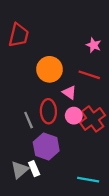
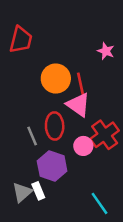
red line: (89, 75) -> (81, 85), moved, turned 60
pink triangle: (69, 92) -> (78, 105), size x1.5
pink circle: (74, 116) -> (83, 146), moved
cyan line: (88, 180) -> (100, 203), turned 45

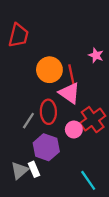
pink star: (106, 51) -> (96, 55), moved
gray line: (32, 136) -> (28, 121), turned 56

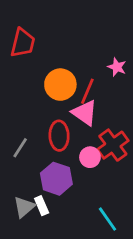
red line: (72, 75) -> (87, 91), turned 35
gray line: (28, 121) -> (20, 148), moved

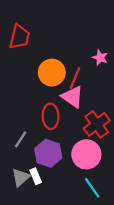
gray line: (20, 148) -> (21, 139), moved
pink circle: (90, 157) -> (86, 154), moved, size x1.6

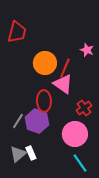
red cross: (97, 124) -> (84, 108), size x0.7
purple hexagon: (48, 153) -> (37, 121), moved

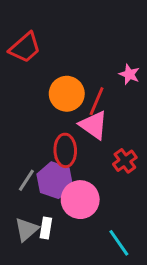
red trapezoid: (17, 32) -> (25, 48), turned 35
pink circle: (75, 134) -> (80, 200), moved
white rectangle: (31, 153) -> (46, 228), turned 32

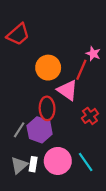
red line: (97, 101) -> (81, 70), moved
pink circle: (80, 200) -> (58, 161), moved
cyan line: (119, 243) -> (86, 162), moved

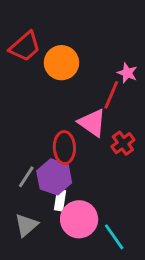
orange circle: (48, 68) -> (61, 63), moved
red cross: (90, 116) -> (123, 143), moved
cyan line: (86, 162) -> (114, 237), moved
white rectangle: (33, 164) -> (60, 200), moved

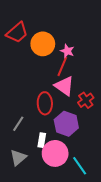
pink star: (127, 73) -> (67, 51), moved
red line: (111, 95) -> (62, 66), moved
purple hexagon: (54, 177) -> (66, 124), moved

